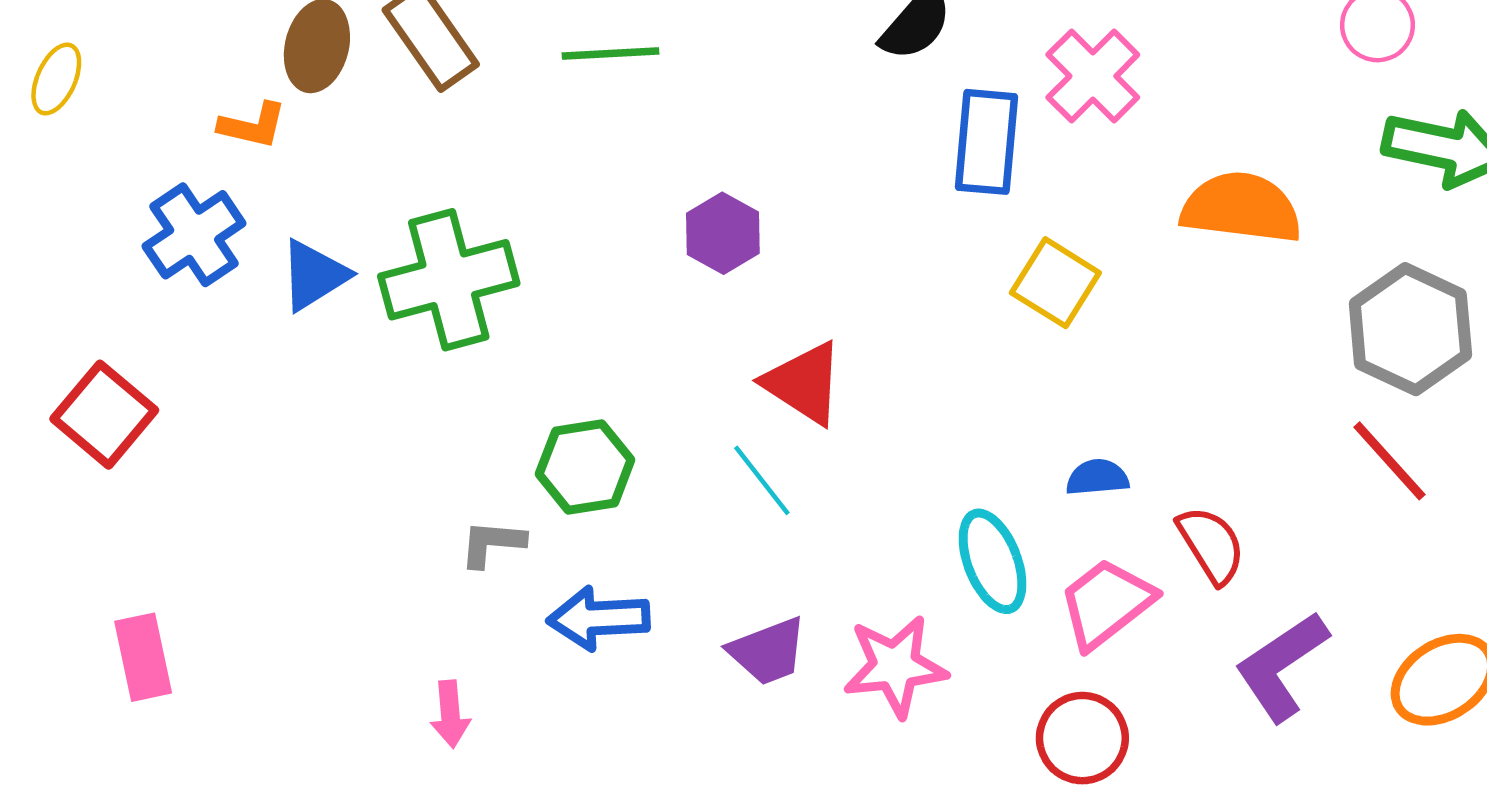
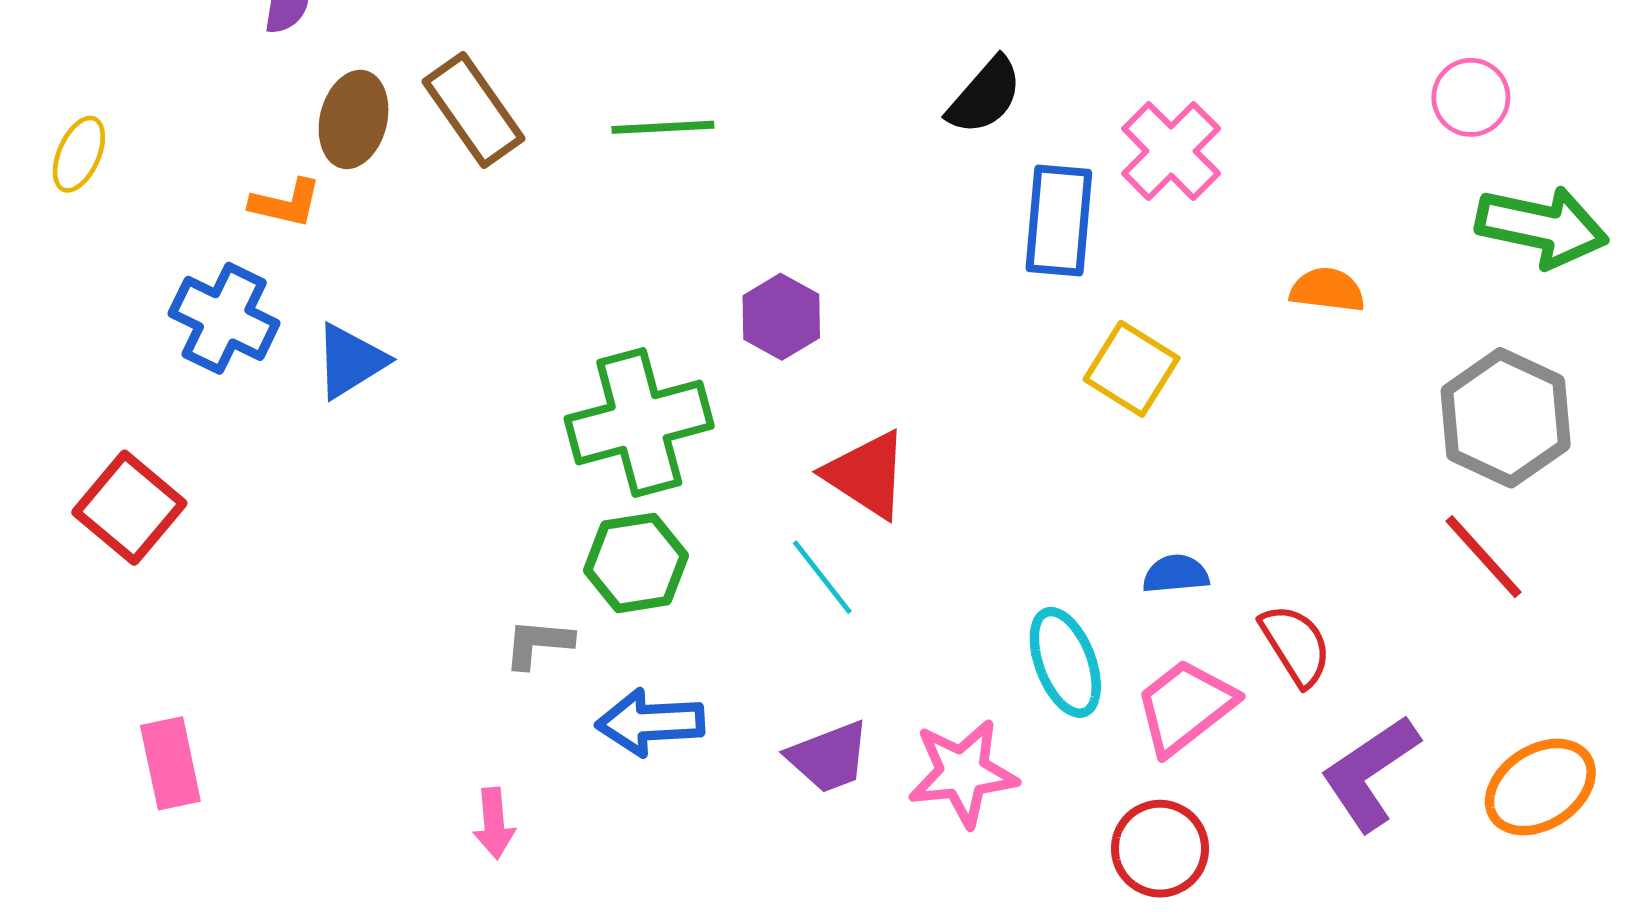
orange semicircle: (1241, 208) -> (1327, 290), size x0.6
blue cross: (194, 235) -> (224, 318), turned -30
green cross: (449, 280) -> (639, 422), moved

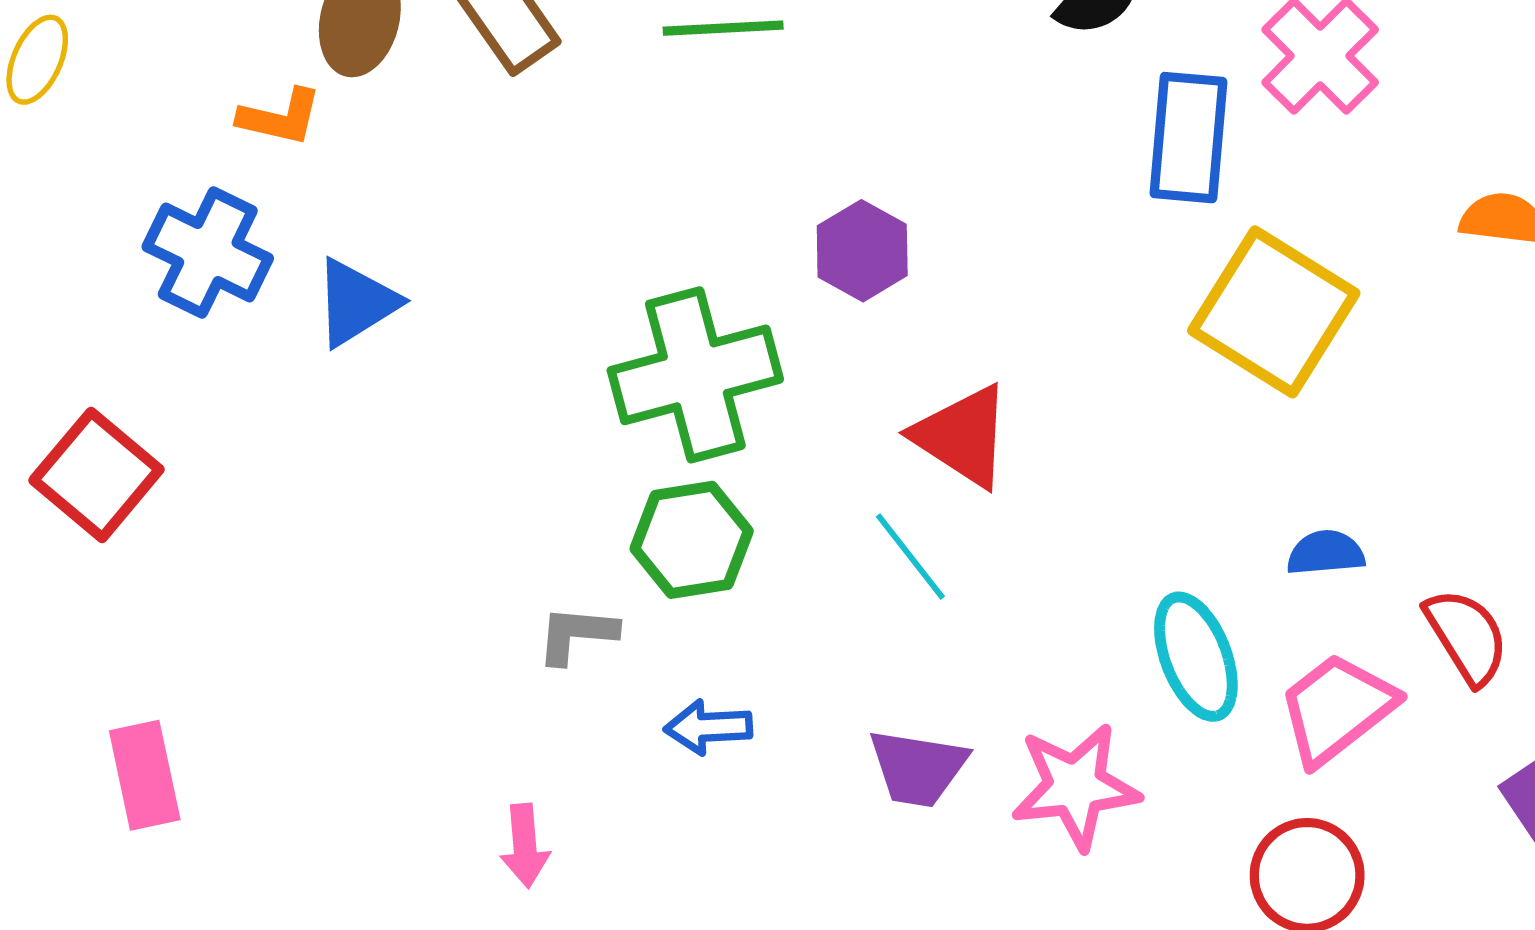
yellow square: (1132, 369) -> (1274, 312), size x1.5
blue arrow: (650, 722) -> (708, 727), size x0.7
purple trapezoid: (829, 757) -> (918, 768), turned 30

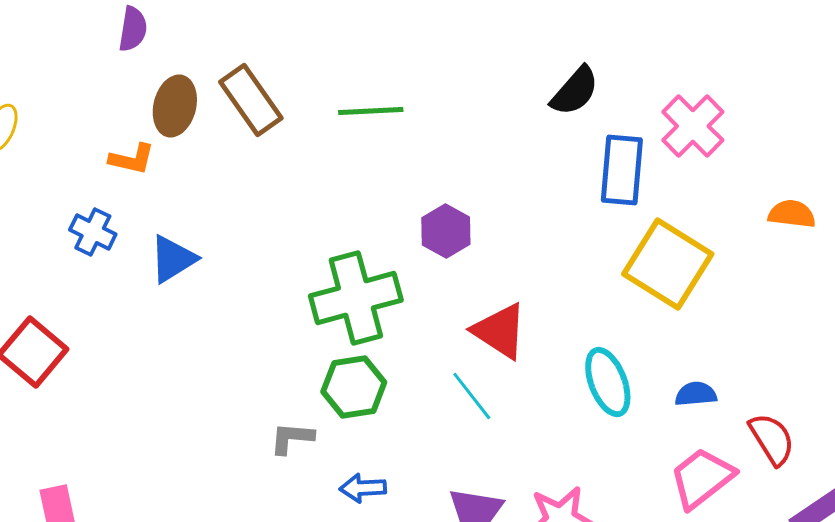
blue cross: (208, 253) -> (93, 232), size x0.7
cyan ellipse: (1196, 657) -> (608, 382), moved

